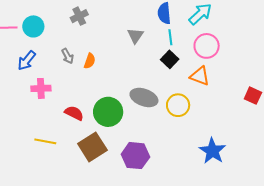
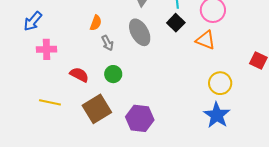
gray arrow: (68, 56) -> (108, 43), moved
gray ellipse: (144, 98) -> (140, 32), moved, turned 40
yellow circle: (178, 105) -> (220, 83), moved
green circle: (108, 112) -> (113, 74), size x0.6

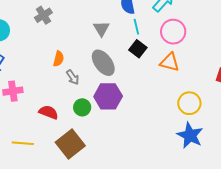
purple hexagon: (140, 118) -> (108, 96), moved

